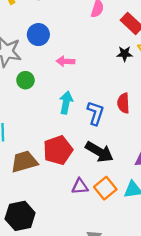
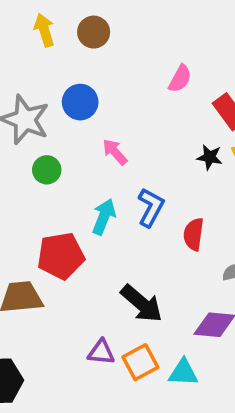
pink arrow: (65, 61) -> (115, 152), turned 36
blue L-shape: (95, 113) -> (151, 207), moved
red pentagon: (58, 150) -> (61, 256), moved

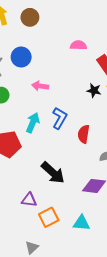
pink semicircle: (180, 79) -> (78, 45), turned -119
pink arrow: (115, 152) -> (40, 86), turned -42
orange square: (140, 362) -> (49, 217), moved
cyan triangle: (183, 373) -> (81, 223), moved

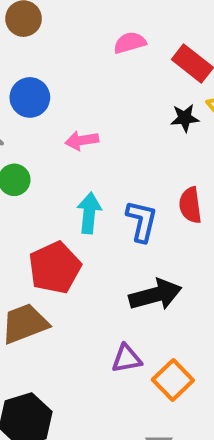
blue L-shape: (60, 118) -> (142, 221), moved
black arrow: (53, 173) -> (155, 295), turned -40

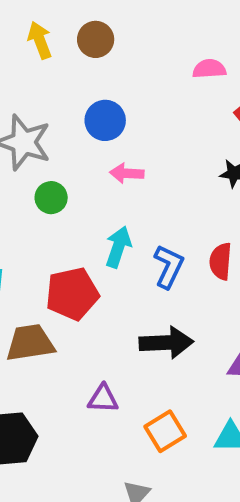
pink semicircle: (130, 43) -> (209, 69), moved
blue circle: (30, 97) -> (105, 120), moved
purple triangle: (127, 359) -> (103, 399), moved

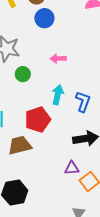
blue circle: (105, 120) -> (44, 18), moved
purple triangle: (103, 399) -> (72, 168), moved

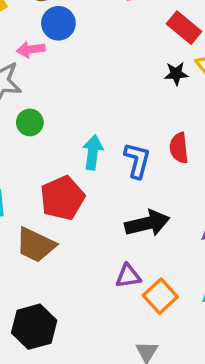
pink arrow: (58, 59) -> (31, 49), moved
brown trapezoid: (20, 145) -> (36, 245), turned -135

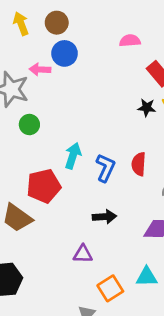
black arrow: (147, 223) -> (104, 217), size x0.7
orange square: (160, 296) -> (110, 288), moved

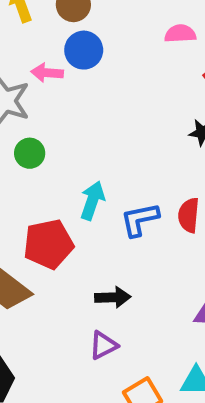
blue L-shape: (105, 168) -> (140, 219), turned -128
black arrow: (104, 217) -> (113, 297), moved
purple triangle: (83, 254) -> (103, 345), turned -30

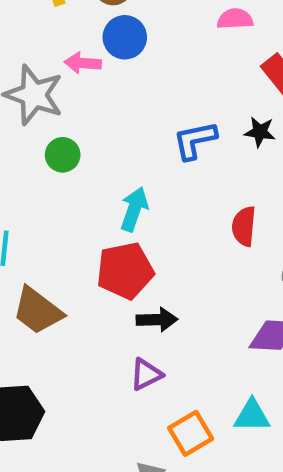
blue L-shape: (140, 219) -> (195, 140), moved
red pentagon: (48, 244) -> (125, 271), moved

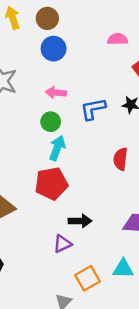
pink arrow: (83, 63) -> (56, 93), moved
green circle: (63, 155) -> (51, 122), moved
black arrow: (157, 320) -> (80, 221), moved

